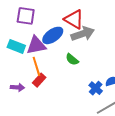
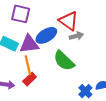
gray arrow: (83, 34) -> (76, 36), size x0.6
green semicircle: (72, 59) -> (64, 61), size x1.6

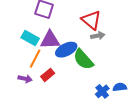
blue ellipse: (46, 35) -> (66, 50), moved
orange line: (28, 65) -> (35, 59), moved, turned 36

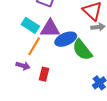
red rectangle: (48, 75) -> (44, 74), moved, turned -40

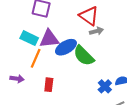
purple arrow: (23, 66) -> (17, 79), moved

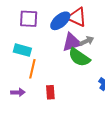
gray arrow: (96, 31) -> (87, 41), moved
purple triangle: (49, 39) -> (72, 42), moved
blue ellipse: (66, 47) -> (60, 21), moved

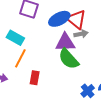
gray arrow: (87, 41) -> (81, 34), moved
red rectangle: (50, 92) -> (35, 78), moved

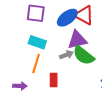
gray arrow: (81, 34) -> (66, 55), moved
cyan rectangle: (15, 38) -> (37, 42), moved

